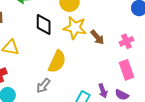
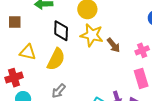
yellow semicircle: (57, 62) -> (56, 59), moved

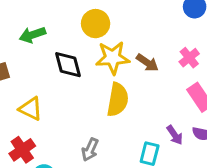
yellow triangle: (28, 52) -> (31, 109), turned 30
yellow semicircle: (56, 59) -> (118, 100), moved

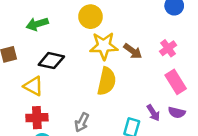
black diamond: (68, 65) -> (51, 61), moved, turned -65
red cross: (22, 150) -> (37, 118), moved, turned 30

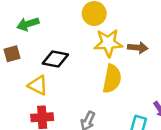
green arrow: (37, 24) -> (28, 24), moved
brown arrow: (133, 51) -> (138, 48), turned -30

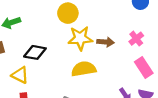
yellow semicircle: (112, 79) -> (84, 69), turned -110

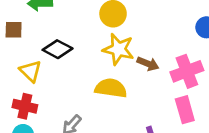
pink cross: (136, 39) -> (187, 71), size x1.6

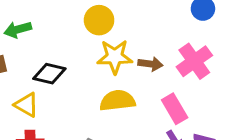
pink rectangle: (185, 110) -> (175, 109), moved

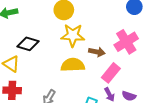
brown arrow: (150, 64) -> (97, 52), moved
pink rectangle: (175, 109) -> (111, 73), turned 66

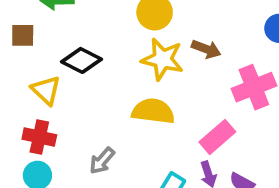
brown arrow: (97, 52) -> (206, 49), moved

